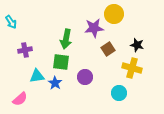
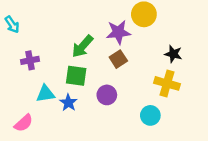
green arrow: (66, 39) -> (82, 46), turned 30
brown square: (108, 49) -> (118, 59), moved

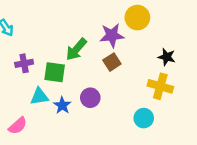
green square: (76, 76) -> (55, 72), moved
purple circle: (107, 95) -> (90, 98), moved

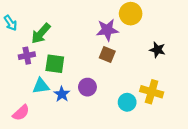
green arrow: (76, 49) -> (41, 33), moved
brown square: (112, 62) -> (107, 54), turned -35
yellow cross: (160, 86) -> (152, 92), moved
cyan circle: (144, 118) -> (127, 102), moved

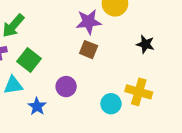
green square: (55, 64) -> (29, 60), turned 30
blue star: (62, 94) -> (37, 106), moved

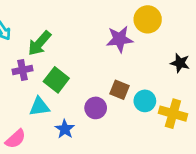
brown square: (89, 50) -> (120, 90), moved
cyan circle: (111, 104) -> (145, 101), moved

